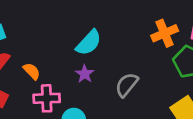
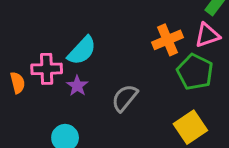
orange semicircle: (32, 71) -> (18, 83), turned 30
pink cross: (47, 98) -> (47, 69), moved

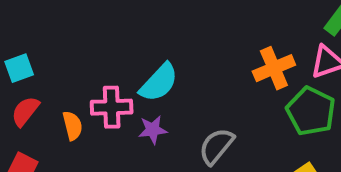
purple star: (77, 86) -> (153, 130), turned 30

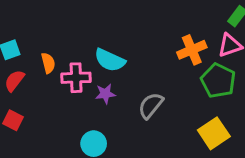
cyan semicircle: (159, 82) -> (110, 60), turned 72
orange semicircle: (73, 126) -> (48, 63), moved

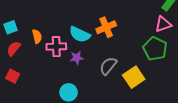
orange cross: (192, 50) -> (106, 27), moved
yellow square: (214, 133) -> (134, 77), moved

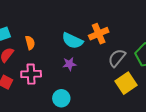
pink cross: (56, 47) -> (31, 74), moved
gray semicircle: (108, 66) -> (117, 58), moved

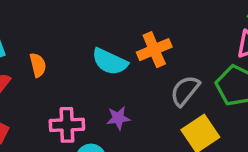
purple star: (69, 64) -> (118, 118), moved
pink cross: (31, 74) -> (67, 125), moved

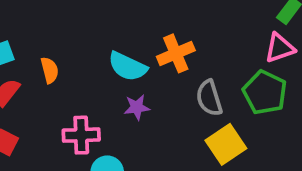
gray semicircle: (185, 91) -> (209, 98), turned -56
purple star: (118, 118) -> (137, 107), moved

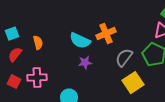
gray semicircle: (209, 98) -> (124, 58), turned 54
pink cross: (81, 135) -> (37, 78), moved

